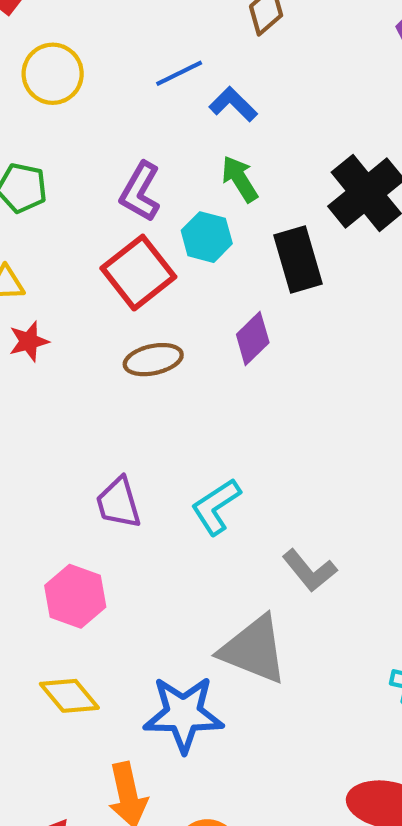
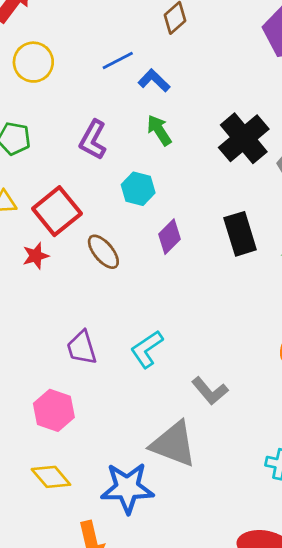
cyan hexagon: (207, 237) -> (138, 189), moved
black rectangle: (298, 260) -> (240, 234), moved
red square: (138, 273) -> (57, 211), moved
red star: (29, 341) -> (36, 256), moved
brown ellipse: (153, 360) -> (103, 252), turned 63

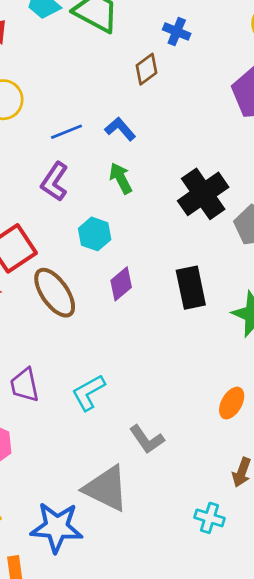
blue line: (118, 60) -> (66, 132), moved
brown ellipse: (103, 252) -> (55, 293), size x1.4

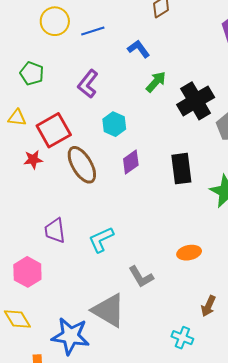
blue line: (66, 132) -> (93, 31), moved
green arrow: (121, 178) -> (156, 82), moved, turned 65
orange ellipse: (232, 403) -> (189, 253), moved, turned 45

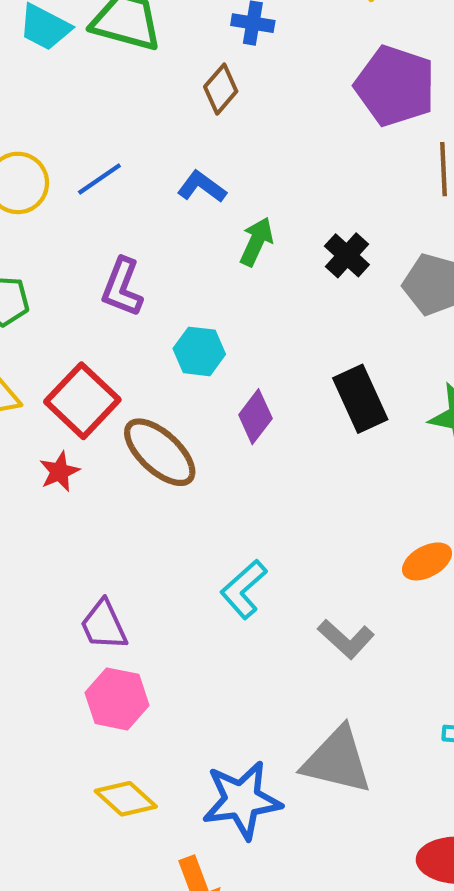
black cross: (196, 101) -> (347, 255), size x0.6
purple trapezoid: (55, 231) -> (104, 625), moved
gray triangle: (109, 310) -> (337, 760), moved

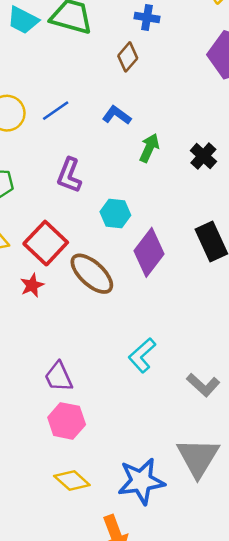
purple diamond: (255, 417) -> (149, 252), size x1.5
gray triangle: (337, 760) -> (198, 457), turned 48

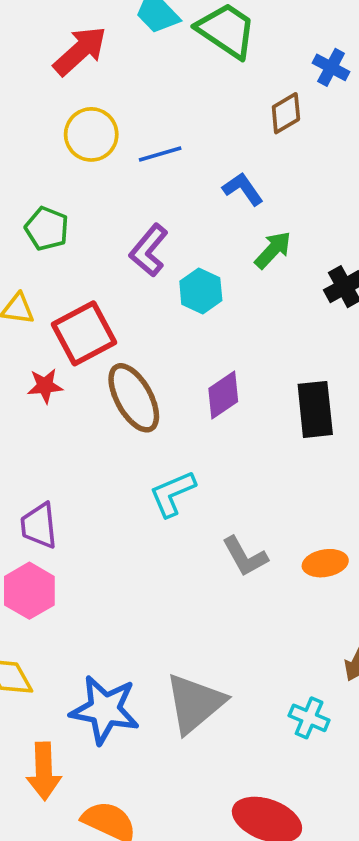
cyan hexagon: (115, 214) -> (201, 291), moved
purple diamond: (149, 252) -> (223, 395), size x0.7
cyan L-shape: (142, 355) -> (172, 494), moved
gray L-shape: (203, 385) -> (245, 556), moved

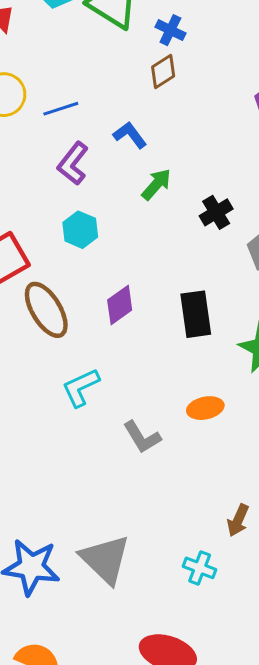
blue cross: (331, 67) -> (170, 30), moved
purple L-shape: (149, 250) -> (73, 163), moved
cyan hexagon: (201, 291) -> (80, 230), moved
orange ellipse: (325, 563) -> (205, 408), moved
gray triangle: (195, 703) -> (105, 559), turned -34

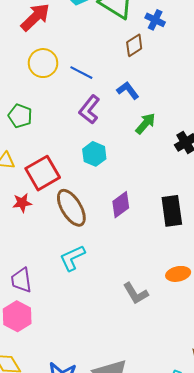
brown diamond: (163, 71) -> (134, 45), moved
blue line: (61, 109) -> (81, 73), turned 45
cyan L-shape: (81, 388) -> (72, 258), moved

